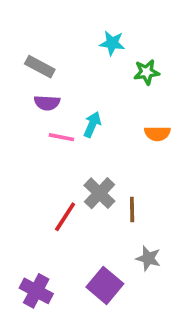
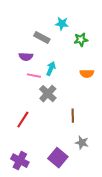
gray rectangle: (40, 67) -> (42, 38), moved
gray cross: (99, 193) -> (48, 94), moved
red line: (65, 217) -> (23, 120), moved

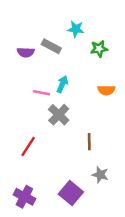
purple semicircle: (26, 57) -> (26, 52), moved

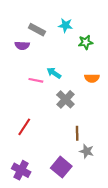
gray rectangle: (51, 46) -> (37, 30), moved
cyan arrow: (62, 84) -> (54, 73), turned -80
gray cross: (59, 115) -> (65, 99), moved
brown line: (89, 142) -> (77, 133), moved

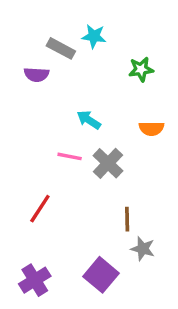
cyan star: (65, 25) -> (94, 36), moved
pink line: (36, 80) -> (70, 156), moved
purple cross: (21, 170) -> (35, 280), turned 30

